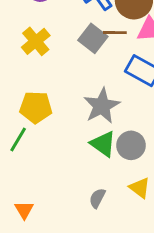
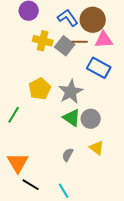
yellow cross: (36, 41) -> (43, 41), moved, turned -36
yellow pentagon: (36, 107) -> (40, 89), moved, turned -30
orange triangle: (24, 210) -> (18, 163), size x1.6

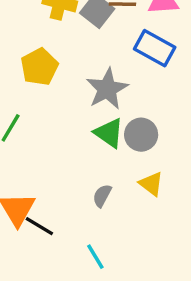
yellow pentagon: (40, 89) -> (39, 67), moved
black line: (31, 185) -> (39, 226), moved

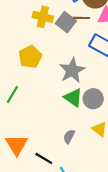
black line: (39, 226) -> (44, 158), moved

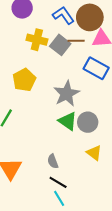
gray semicircle: (69, 136) -> (53, 161), moved, turned -48
black line: (44, 158) -> (58, 182), moved

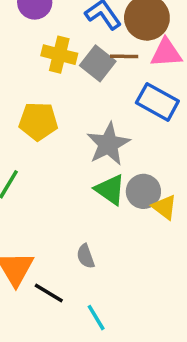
yellow pentagon: (24, 80) -> (38, 121), turned 30
yellow triangle: (94, 153) -> (164, 207), moved
black line: (58, 182) -> (49, 293), moved

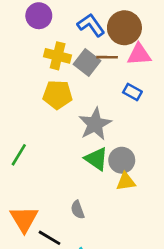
blue rectangle: (157, 102) -> (132, 92), size x0.6
yellow pentagon: (38, 121) -> (58, 95), moved
yellow triangle: (164, 207) -> (126, 182), moved, turned -45

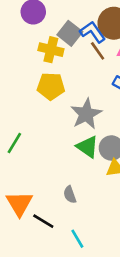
blue L-shape: (91, 25) -> (92, 32), moved
brown line: (107, 57) -> (98, 51), turned 54
gray square: (87, 63) -> (70, 33), moved

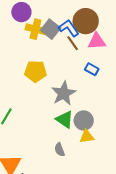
yellow cross: (51, 50) -> (35, 29), moved
gray semicircle: (70, 195) -> (60, 150), moved

